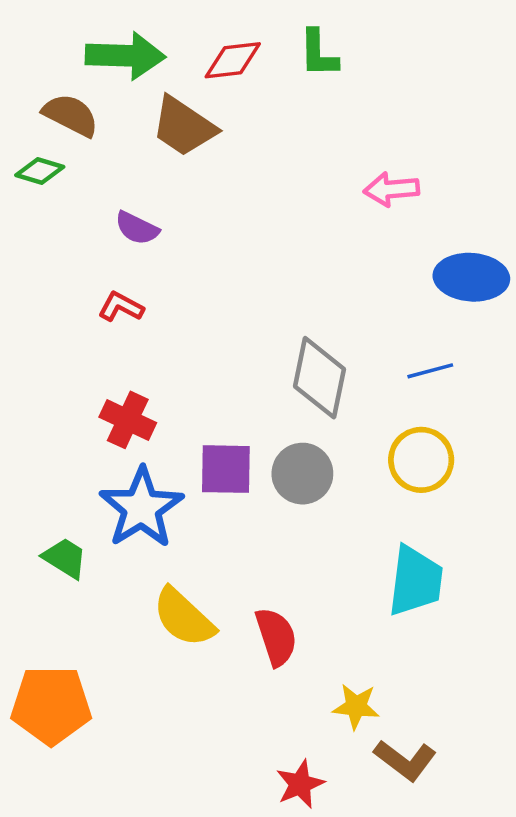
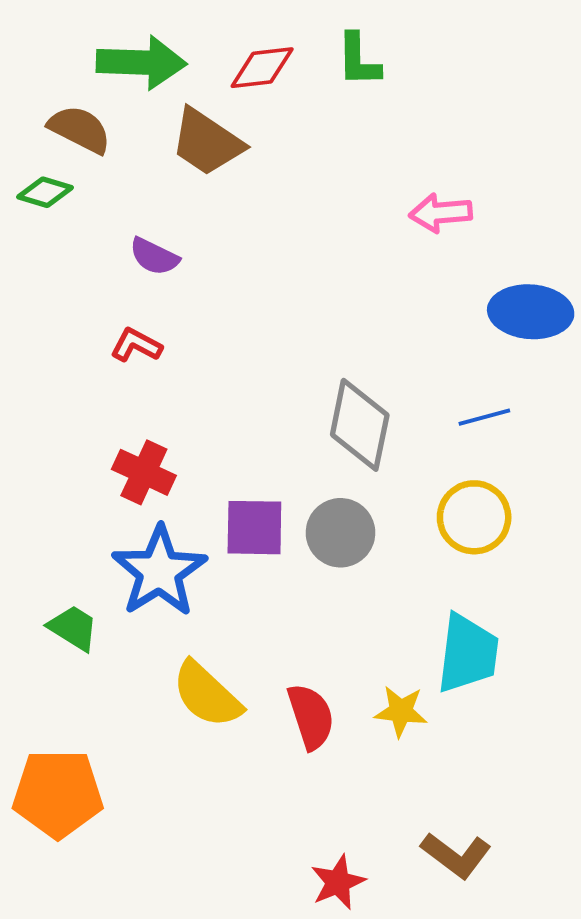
yellow star: (356, 706) -> (401, 711), moved

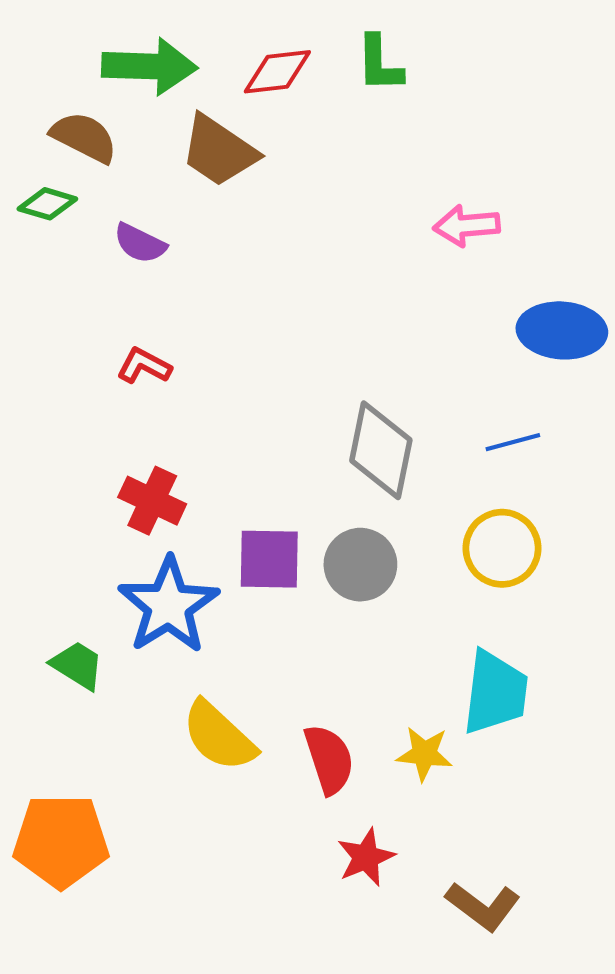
purple semicircle: (154, 257) -> (140, 243), moved
red star: (338, 882) -> (366, 857), moved

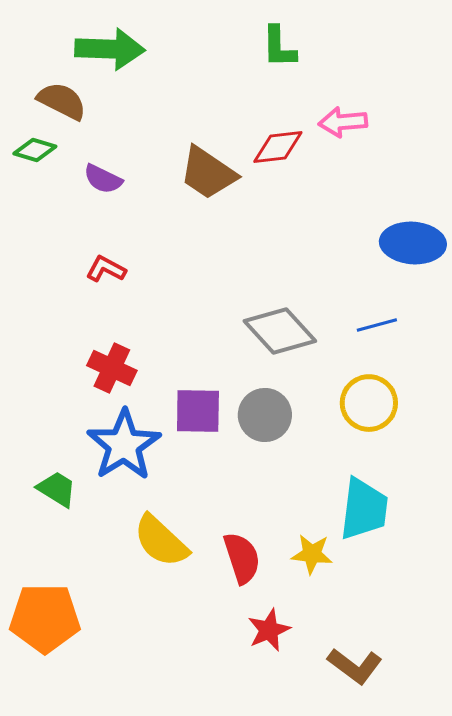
red diamond: (277, 72) -> (278, 147), moved
brown trapezoid: (219, 151) -> (208, 173), moved
pink arrow: (467, 226) -> (343, 122), moved
gray diamond: (381, 450) -> (280, 331), turned -54

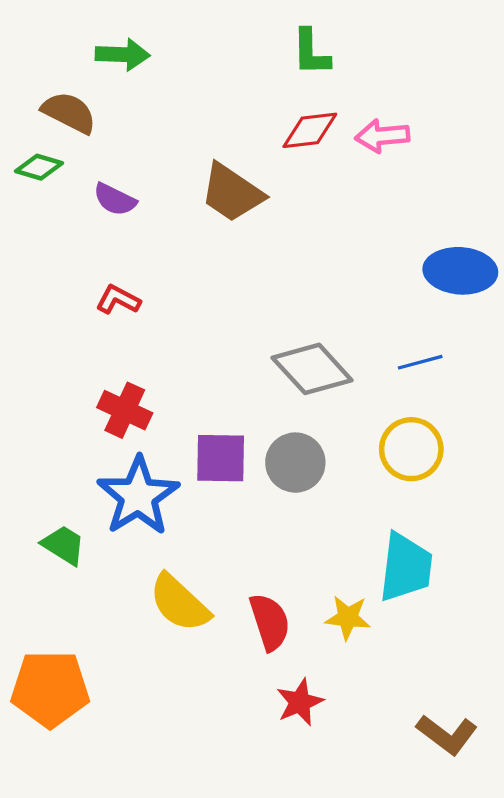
green arrow: (110, 49) -> (123, 55), size x0.7
red diamond: (278, 147) -> (310, 130), moved
brown L-shape: (355, 666) -> (447, 735), moved

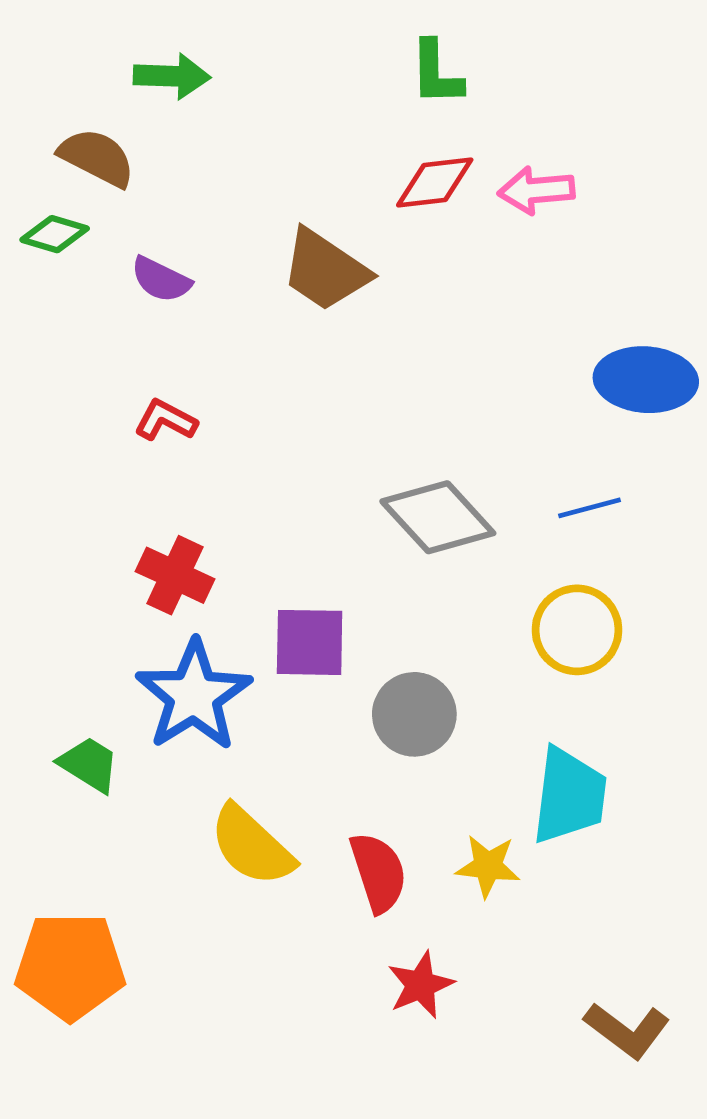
gray circle: (295, 463) -> (414, 714), moved

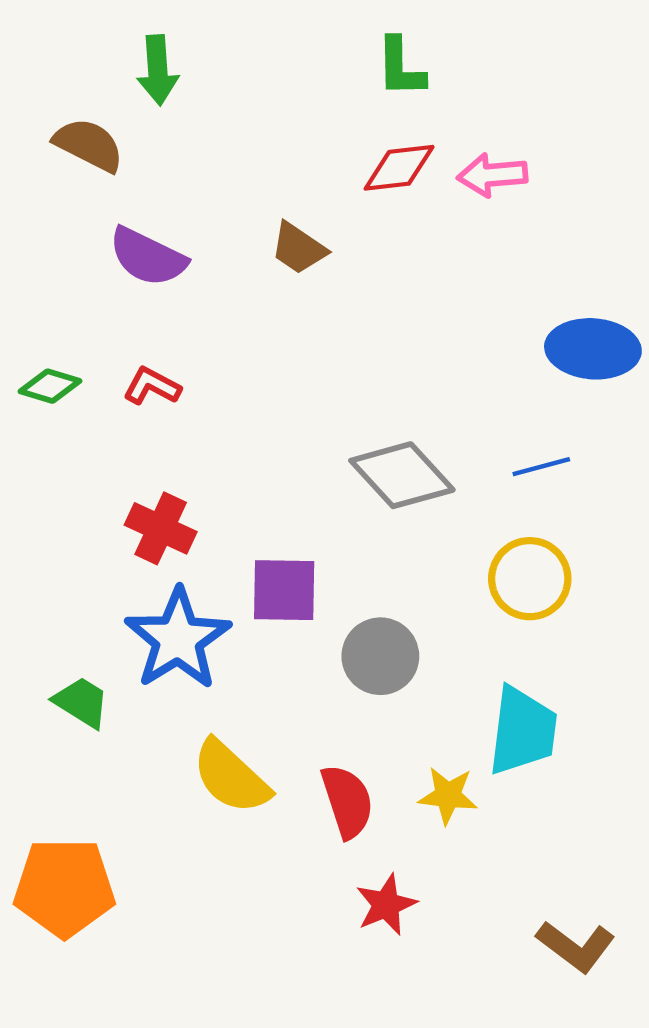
green arrow: (172, 76) -> (158, 70), turned 84
green diamond: (55, 234) -> (50, 386), moved
brown trapezoid: (325, 270) -> (298, 248), size x0.7
purple semicircle: (161, 280) -> (148, 257), size x1.4

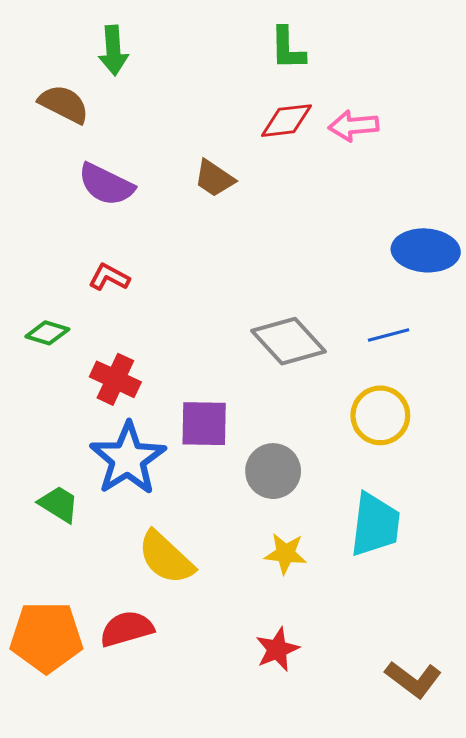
green diamond: (50, 386) -> (47, 333), moved
yellow star: (448, 796) -> (285, 554), moved
red semicircle: (347, 801) -> (127, 629), moved, turned -88

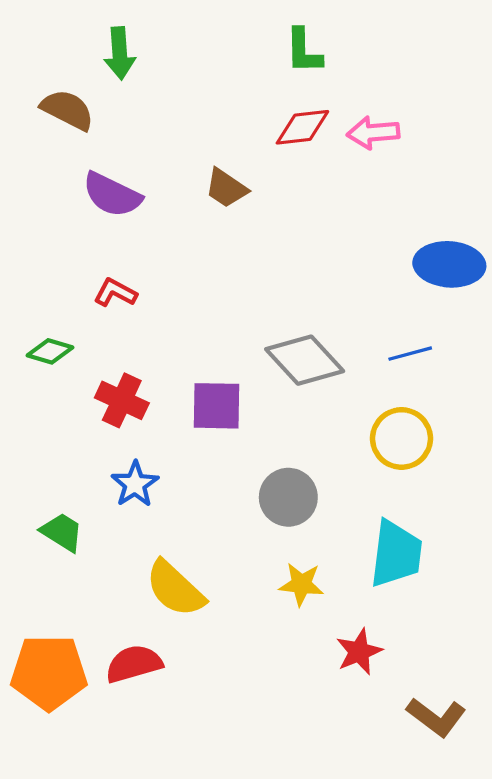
purple square: (204, 424) -> (216, 406), moved
blue star: (128, 459) -> (135, 484), size x0.6
red star: (277, 649) -> (359, 652), moved

